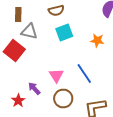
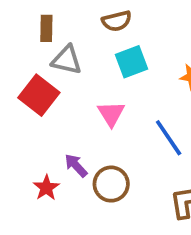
pink triangle: (56, 76) -> (111, 114), moved
brown circle: (63, 98) -> (111, 184), moved

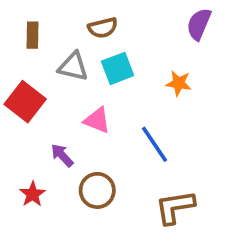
gray triangle: (67, 60) -> (73, 67), moved
pink triangle: (111, 114) -> (97, 120), turned -36
purple arrow: (76, 166) -> (62, 155), moved

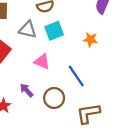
purple arrow: (62, 155) -> (27, 90), moved
brown circle: (97, 190) -> (54, 98), moved

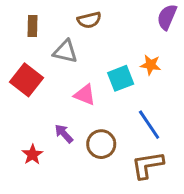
cyan square: (54, 31) -> (121, 78), moved
blue line: (76, 76) -> (149, 125), moved

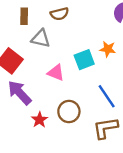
brown rectangle: (32, 26) -> (24, 16), moved
purple arrow: (64, 134) -> (19, 93), moved, size x1.6
red star: (32, 155) -> (39, 120), moved

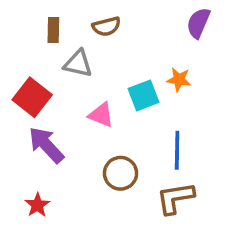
blue line: (107, 96) -> (177, 150), turned 35
red star: (39, 120) -> (37, 205), moved

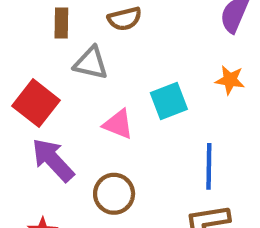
orange star: (179, 80) -> (230, 80), moved
brown circle: (121, 173) -> (114, 194), moved

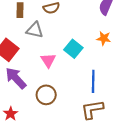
cyan square: (169, 101) -> (73, 49), turned -30
pink triangle: (118, 124) -> (48, 60), turned 35

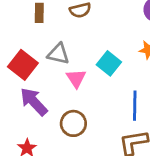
gray triangle: (35, 30) -> (58, 54), moved

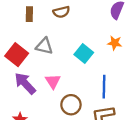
pink triangle: (76, 78) -> (53, 81), moved
brown circle: (73, 123) -> (71, 105), moved

